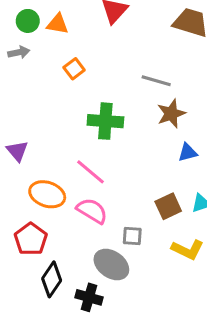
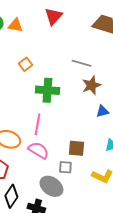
orange square: (74, 69) -> (25, 64), moved
pink line: (90, 172) -> (37, 124), turned 60
brown square: (168, 206) -> (76, 148), moved, turned 30

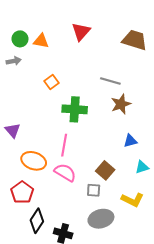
blue triangle: (102, 111) -> (130, 141), moved
brown square: (76, 148) -> (105, 170), turned 36
gray ellipse: (51, 186) -> (101, 219), moved, turned -50

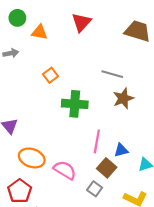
green circle: (20, 39) -> (17, 18), moved
blue triangle: (130, 141) -> (121, 150), moved
pink line: (64, 145) -> (97, 141), moved
gray square: (94, 190) -> (95, 189), turned 32

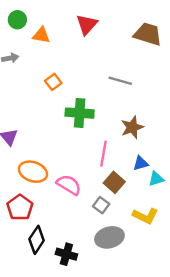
brown star: (123, 98) -> (132, 127), moved
blue triangle: (121, 150) -> (141, 163), moved

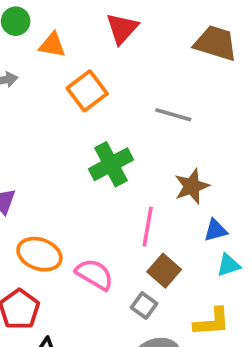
orange square: (53, 82) -> (87, 91), moved, size x1.5
green cross: (80, 113) -> (111, 164), turned -32
blue triangle: (141, 163) -> (216, 230), moved
yellow L-shape: (145, 216) -> (212, 322), turned -30

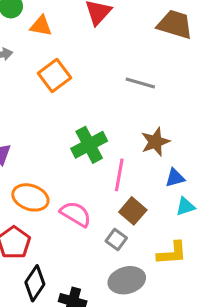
orange square: (87, 91) -> (55, 76), moved
green cross: (111, 164) -> (89, 145), moved

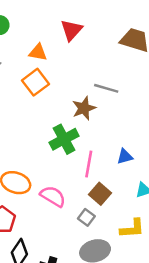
orange triangle: (41, 26) -> (38, 52), moved
brown star: (155, 142) -> (84, 108), moved
blue triangle: (175, 178) -> (125, 157), moved

